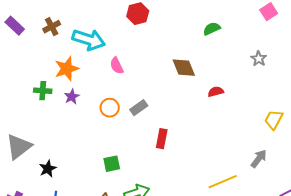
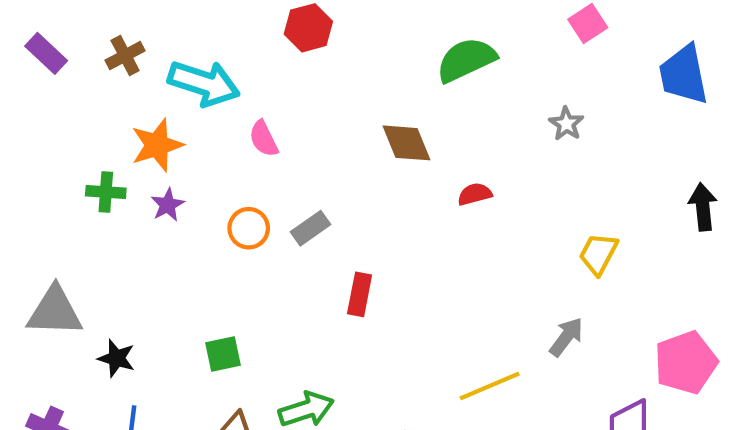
green semicircle: (212, 29) -> (466, 60), size x1.6
gray triangle: (19, 147) -> (55, 311), turned 40
green square: (112, 164) -> (223, 354), moved
black star: (48, 169) -> (116, 358), turned -30

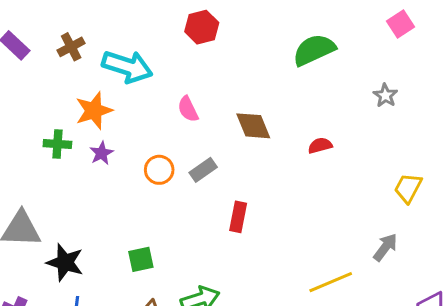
pink semicircle: (264, 139) -> (188, 109), moved
brown diamond: (406, 143) -> (253, 126), moved
black star: (116, 358) -> (65, 262), size x1.4

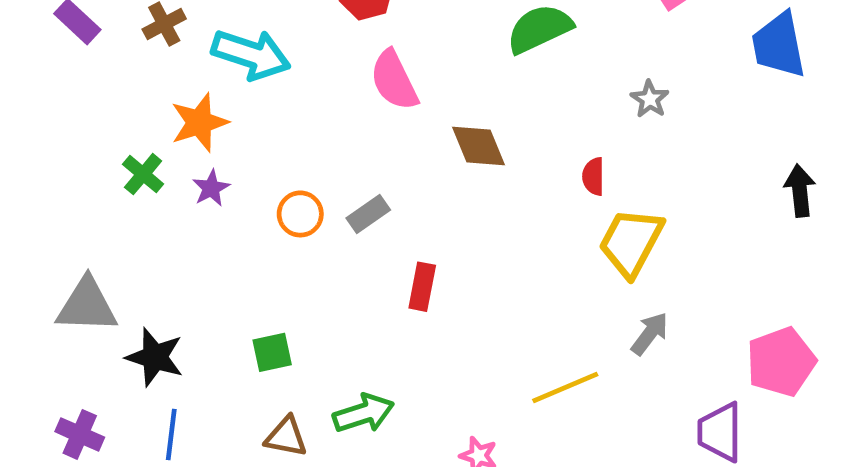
pink semicircle: (188, 109) -> (394, 80), moved, size x1.5
brown diamond: (253, 126) -> (478, 146), moved
green cross: (57, 144) -> (143, 174), turned 36
red semicircle: (320, 146) -> (593, 176), moved, turned -75
yellow trapezoid: (408, 188) -> (631, 242), moved, size x1.5

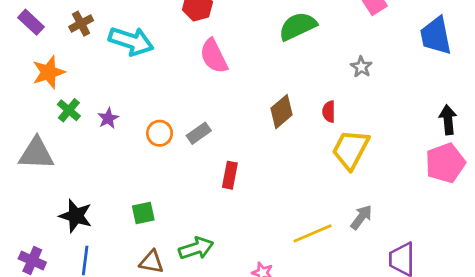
orange star: (199, 123) -> (49, 72), moved
brown diamond: (478, 146) -> (281, 112), moved, turned 72
gray triangle: (87, 305) -> (36, 154), moved
gray arrow: (650, 334) -> (361, 217), moved
pink pentagon: (781, 362) -> (445, 163), moved

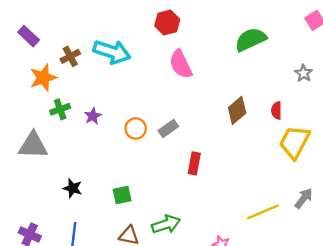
brown cross: (81, 24) -> (70, 56), moved
green cross: (69, 110) -> (60, 109), turned 30
black star: (76, 216) -> (73, 188), moved, size x0.7

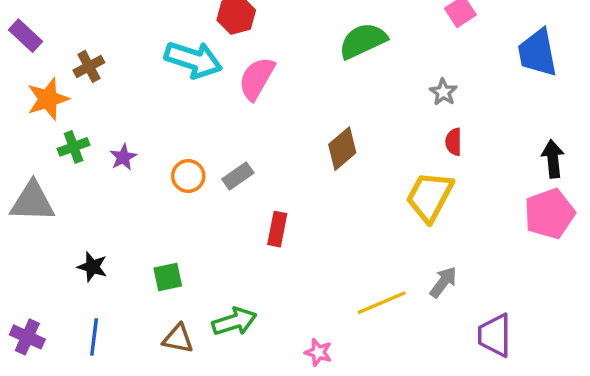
cyan arrow: (112, 52) -> (193, 60), moved
pink semicircle: (181, 64) -> (257, 78), turned 56
red semicircle: (277, 110) -> (454, 142), moved

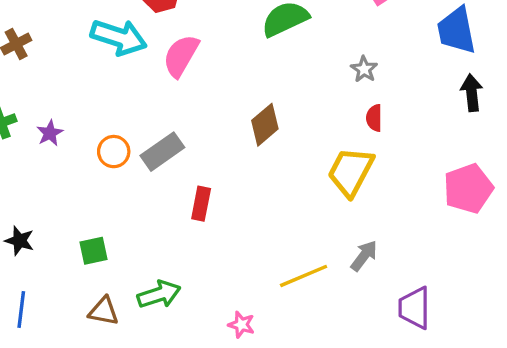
black arrow: (553, 159) -> (472, 93), moved
gray rectangle: (238, 176) -> (162, 152), size x1.4

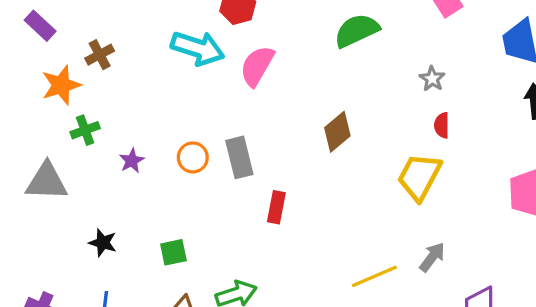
purple star: (50, 133) -> (132, 161), moved
gray rectangle: (162, 152) -> (239, 157), turned -69

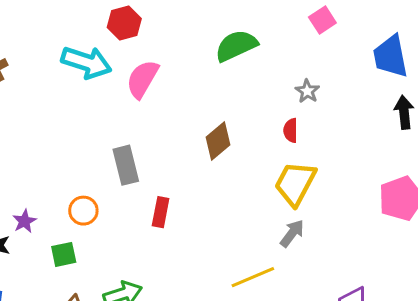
red semicircle: (442, 125) -> (291, 130), moved
orange circle: (193, 157) -> (83, 211), moved
purple star: (132, 161) -> (24, 221), moved
gray arrow: (432, 257) -> (292, 233), moved

